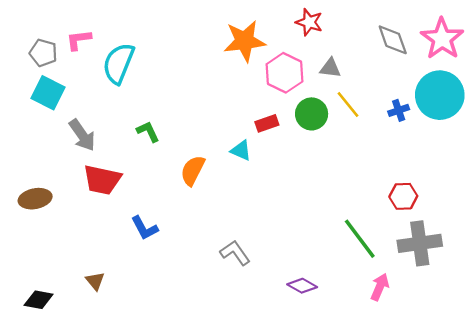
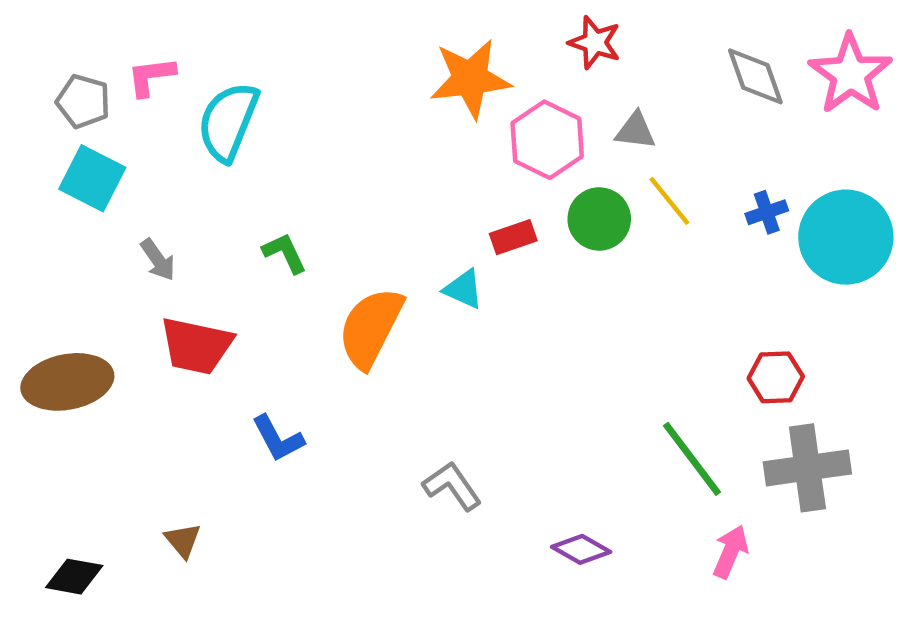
cyan circle: (440, 95) -> (846, 237), moved
gray arrow: (82, 135) -> (158, 260), size x0.7
orange semicircle: (193, 170) -> (371, 328), size x1.4
brown ellipse: (35, 199) -> (67, 382), size x1.4

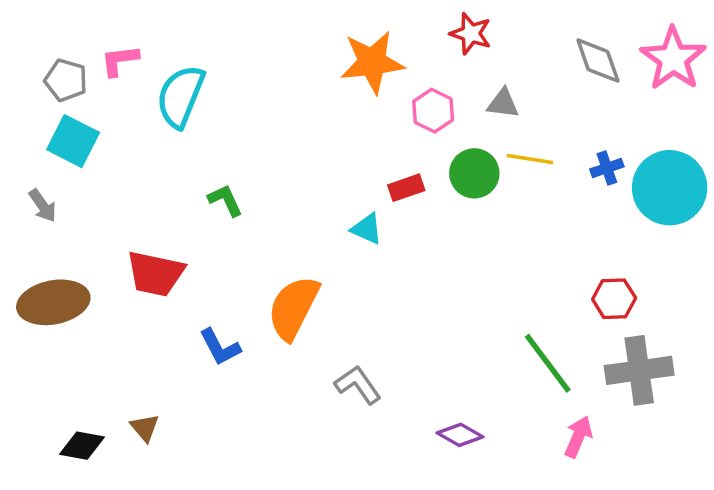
pink hexagon: (547, 140) -> (433, 111), size x0.7
yellow line: (669, 201) -> (530, 159), turned -42
gray arrow: (158, 260) -> (43, 206), moved
orange semicircle: (371, 328) -> (293, 308), moved
black diamond: (74, 577) -> (82, 446), moved

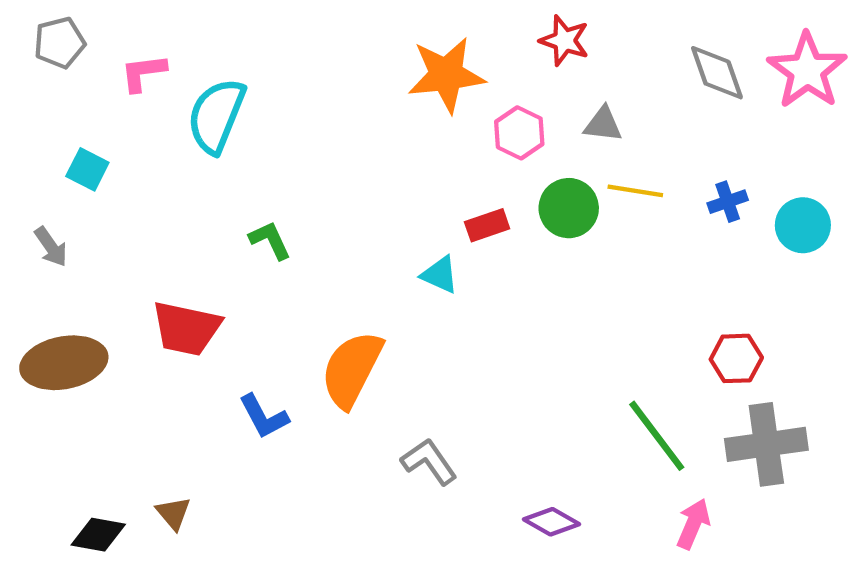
gray pentagon: (66, 80) -> (60, 43), moved, turned -30
cyan square: (73, 141) -> (87, 169), size x0.7
cyan circle: (670, 188) -> (803, 225), size x0.6

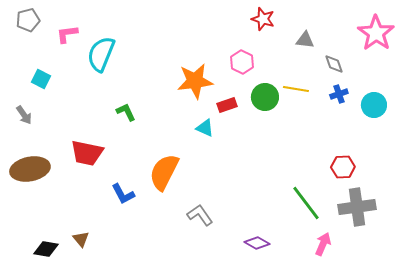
gray diamond: (717, 73) -> (334, 64), moved, size x0.7
orange star: (446, 75) -> (195, 81), moved
gray triangle: (603, 124) -> (305, 40), moved

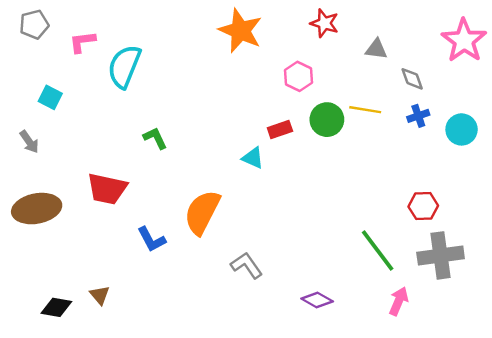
orange star: (195, 81) -> (240, 31), moved, turned 30

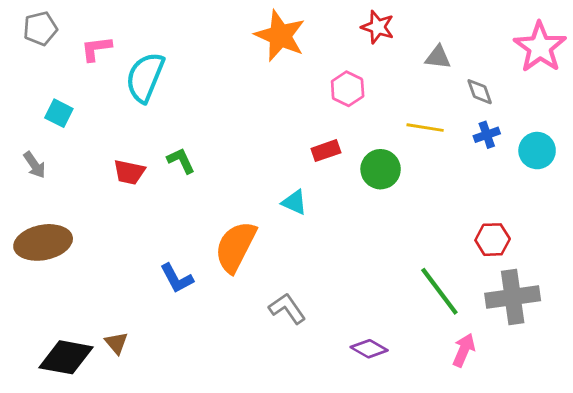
green circle: (327, 120) -> (381, 169), moved
cyan triangle: (253, 158) -> (294, 202), moved
red trapezoid: (107, 189) -> (129, 172), moved, size x0.7
black diamond: (56, 307) -> (66, 357), size x1.5

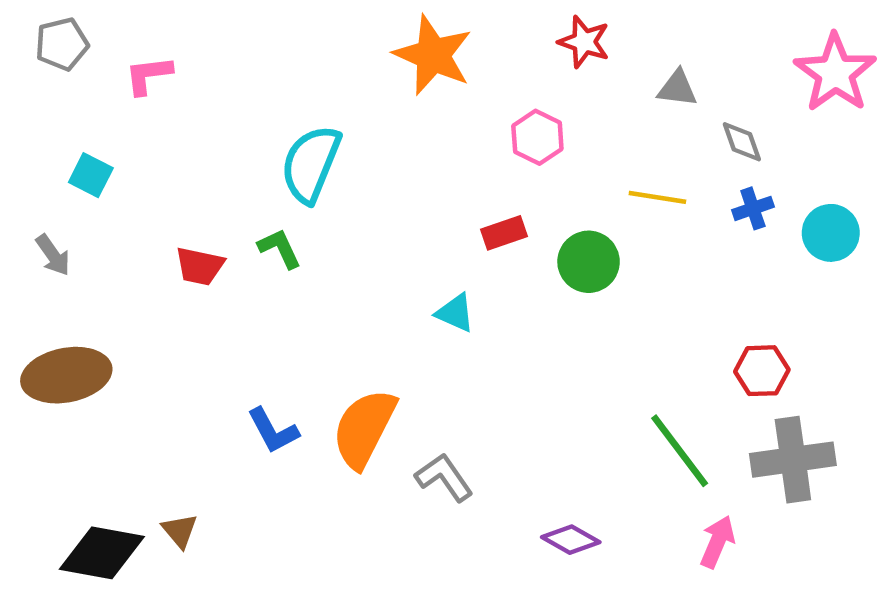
cyan semicircle: (145, 77) -> (311, 164), moved
orange semicircle: (236, 247) -> (364, 428), moved

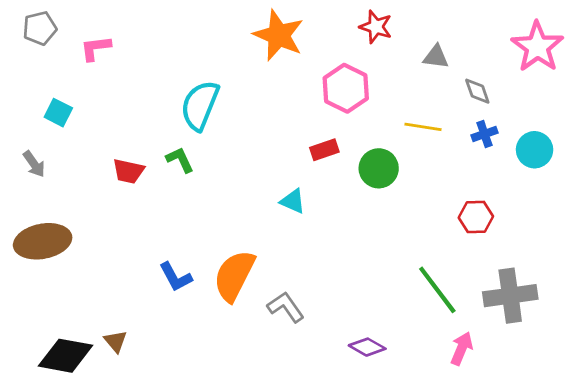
pink hexagon: (537, 137) -> (346, 88), size x1.4
red hexagon: (762, 371) -> (476, 217), moved

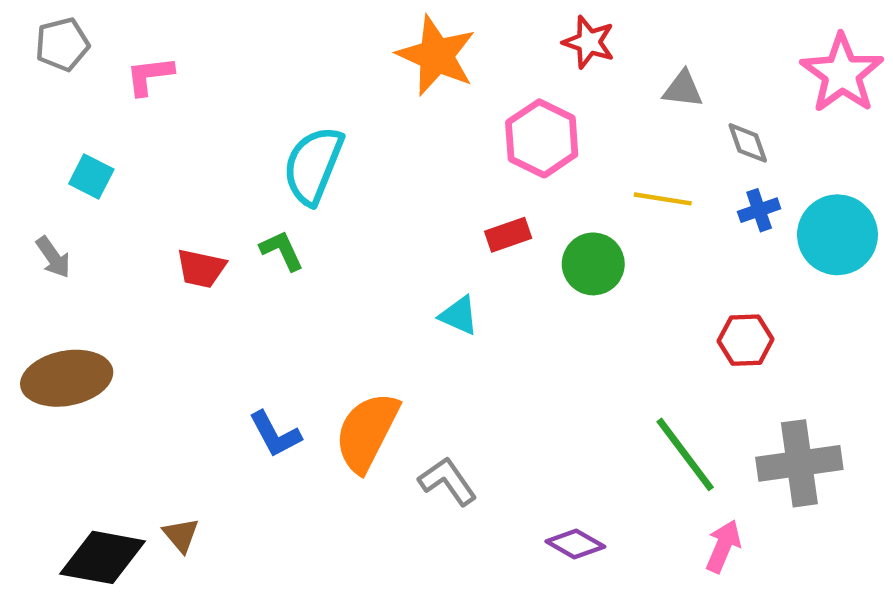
cyan circle: (535, 150) -> (837, 235), size x1.4

